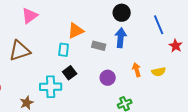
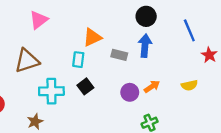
orange arrow: (137, 70) -> (152, 86), moved, turned 72
cyan cross: (51, 87) -> (51, 91), moved

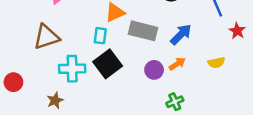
blue arrow: (145, 46) -> (181, 34), moved, turned 40
gray rectangle: (119, 55) -> (143, 31), size x1.6
black square: (85, 86) -> (108, 64), size x1.6

